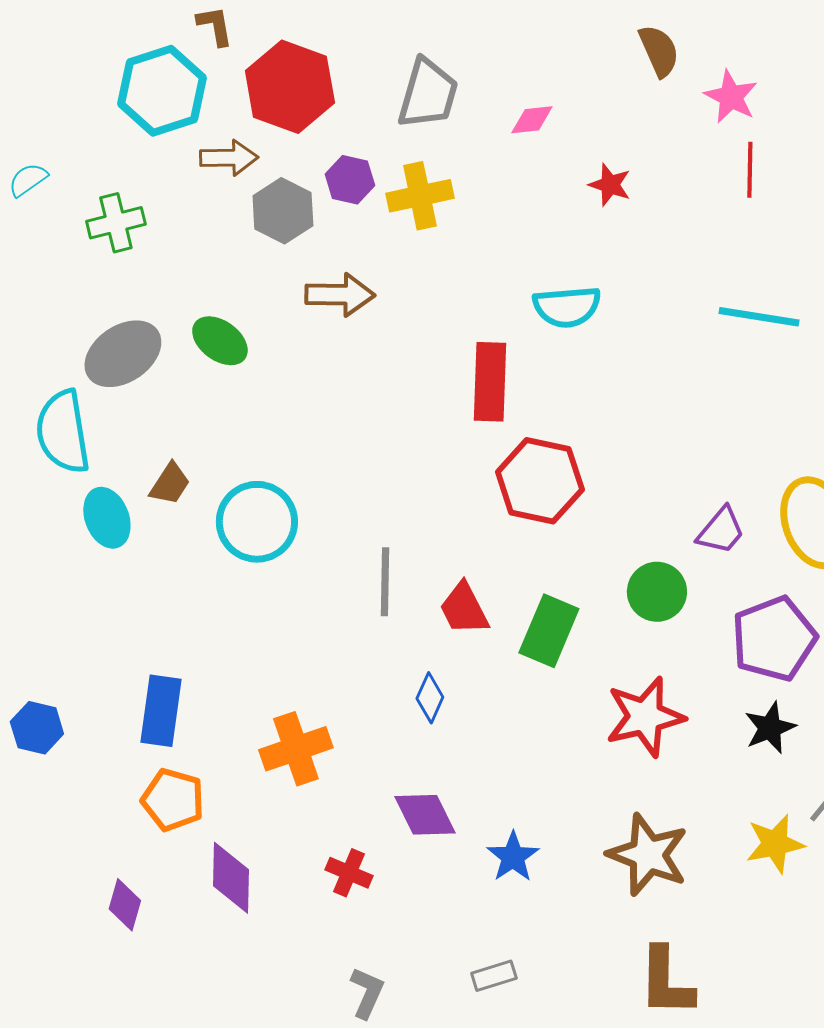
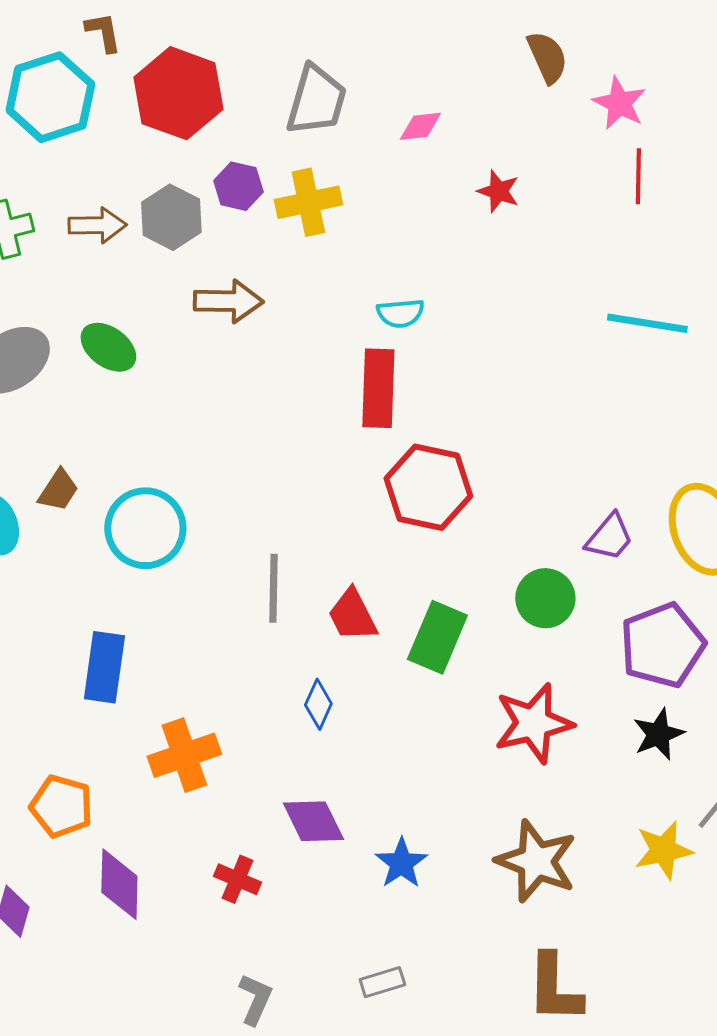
brown arrow: (229, 158) -> (97, 225), moved
cyan semicircle: (567, 307) -> (400, 313), moved, size x0.7
blue rectangle: (161, 711) -> (104, 667), moved

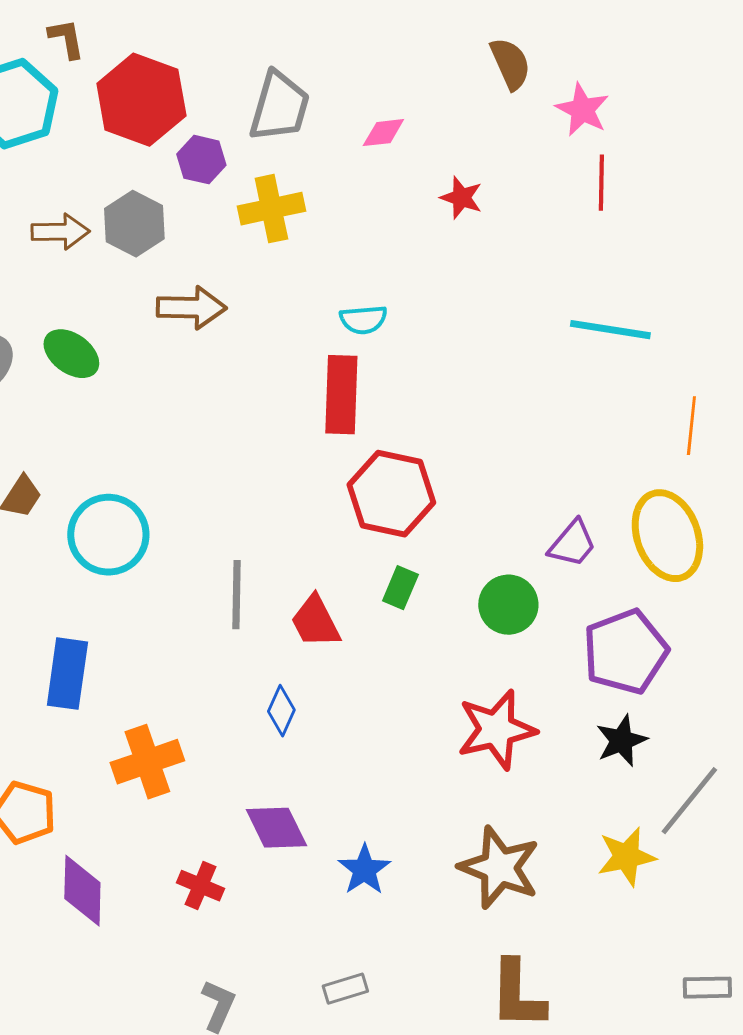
purple hexagon: (238, 186) -> (201, 160), moved
green rectangle: (437, 637) -> (400, 588), moved, size x0.6

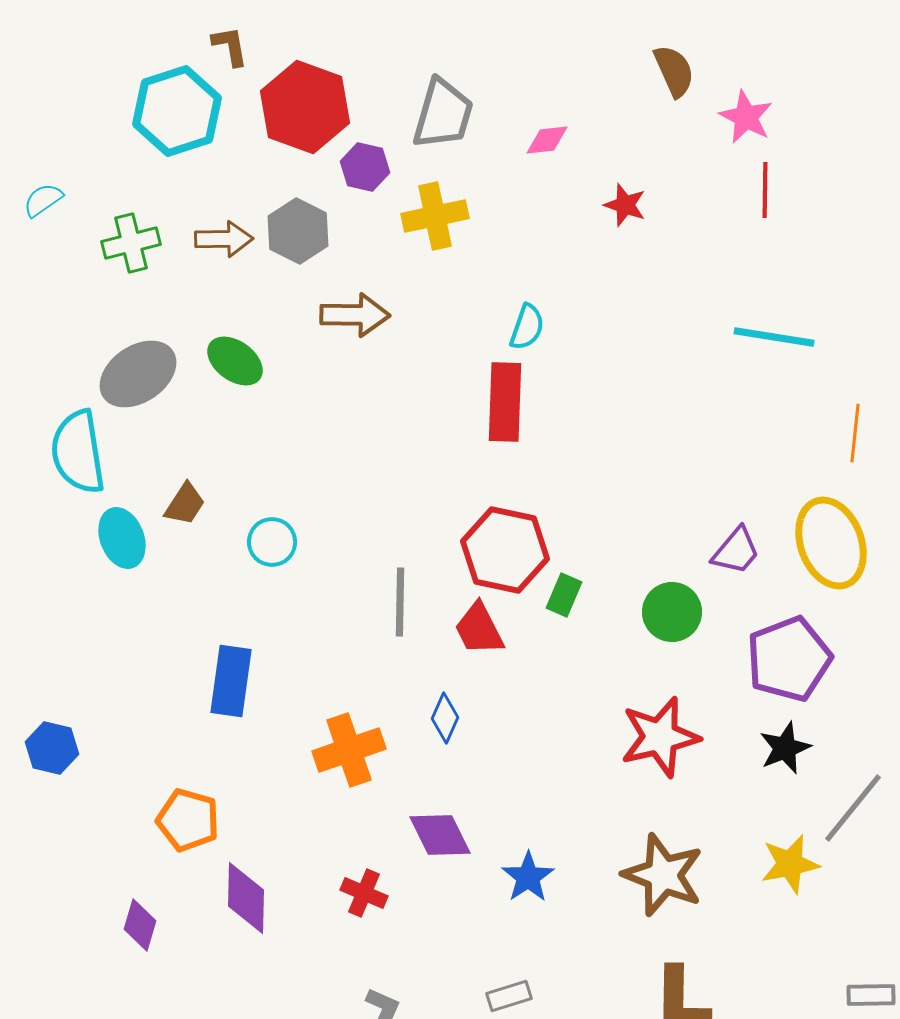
cyan semicircle: (363, 320) -> (527, 327), turned -66
red hexagon: (391, 494) -> (505, 550), moved
cyan circle: (108, 535) -> (272, 542), size x0.6
orange cross: (147, 762) -> (349, 750), moved

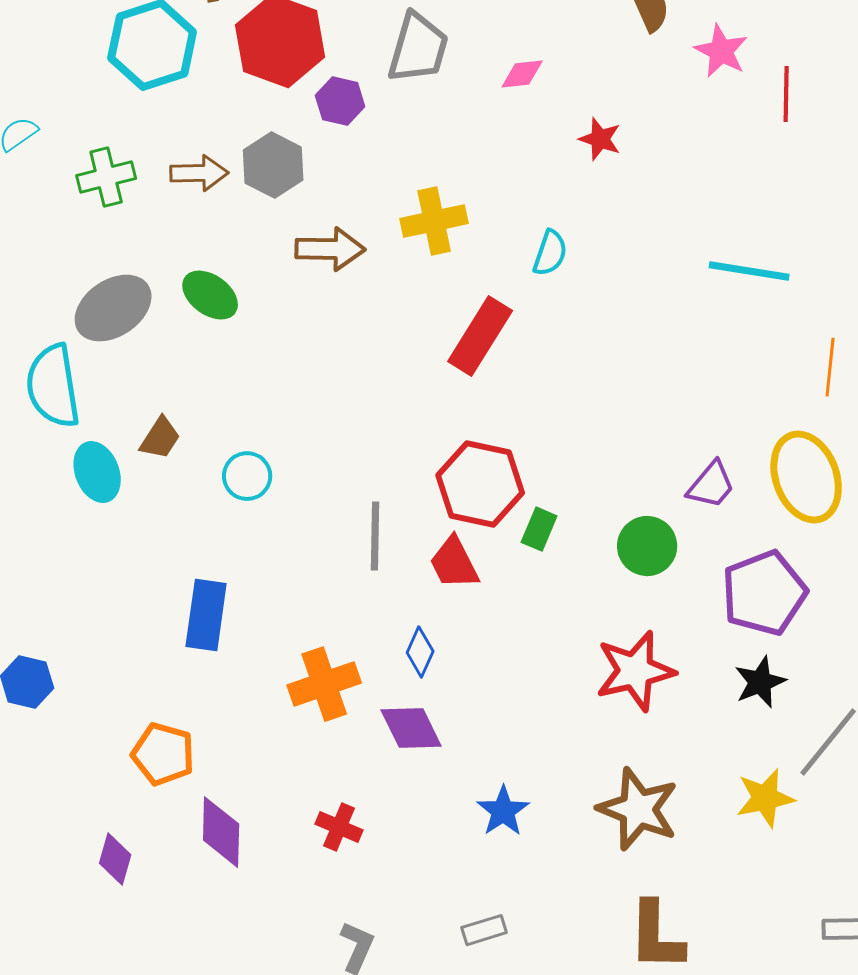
red line: (765, 190) -> (786, 94), moved
yellow cross: (435, 216) -> (434, 221), moved
cyan semicircle: (527, 327) -> (550, 253), moved
red rectangle: (505, 402) -> (480, 336), turned 30
purple diamond: (440, 835) -> (411, 728), moved

